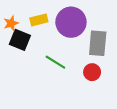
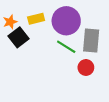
black square: (20, 40) -> (18, 37), turned 30
green line: (55, 62) -> (66, 47), moved

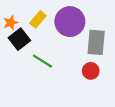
yellow rectangle: (36, 19) -> (38, 19), turned -35
green line: (66, 47) -> (42, 61), moved

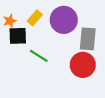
black square: (19, 39) -> (18, 36), turned 36
red circle: (91, 71) -> (83, 65), size x1.6

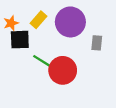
gray rectangle: (88, 39) -> (97, 43), size x0.6
red circle: (83, 65) -> (63, 70), moved

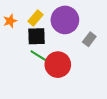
black square: (20, 40) -> (37, 36), moved
gray rectangle: (97, 43) -> (89, 39), turned 32

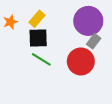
purple circle: (65, 20) -> (88, 21), moved
red circle: (58, 65) -> (81, 61), moved

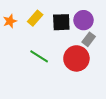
purple circle: (88, 21) -> (84, 20), size x0.7
black square: (38, 38) -> (61, 22), moved

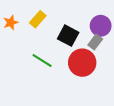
purple circle: (84, 20) -> (101, 26), moved
black square: (61, 22) -> (68, 36), moved, turned 30

